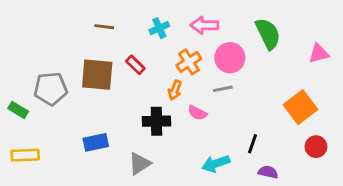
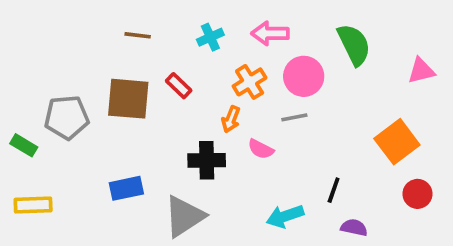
gray triangle: (140, 164) -> (184, 216), size x1.4

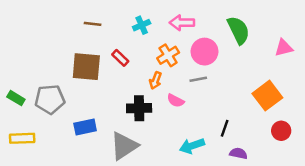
gray pentagon: (67, 117) -> (50, 99), moved

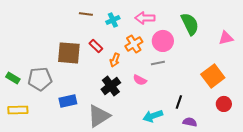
brown line: (93, 24) -> (86, 14), moved
orange arrow: (155, 80) -> (115, 60), moved
black cross: (139, 108) -> (111, 86), turned -36

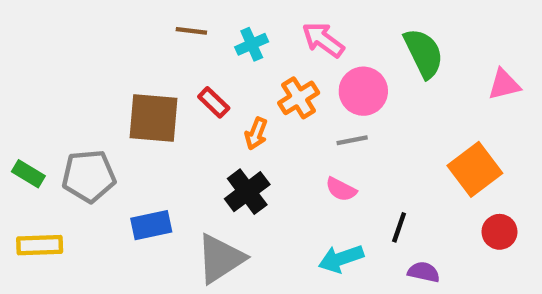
pink arrow: (145, 18) -> (323, 40), turned 36
pink semicircle: (140, 80) -> (341, 189), moved

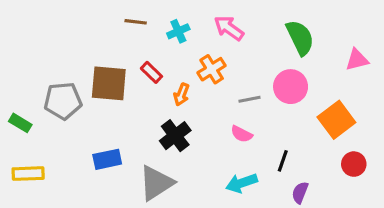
pink circle: (363, 91) -> (291, 87), moved
gray pentagon: (89, 176) -> (63, 101), moved
purple semicircle: (424, 272) -> (300, 193), turned -80

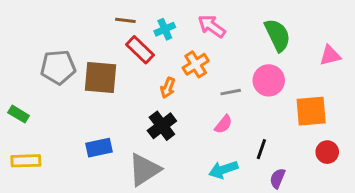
red rectangle: (151, 72) -> (140, 50), moved, size x1.4
gray pentagon: (63, 101) -> (58, 67), moved
orange square: (336, 120) -> (311, 111), turned 32
pink semicircle: (242, 134) -> (223, 124), turned -78

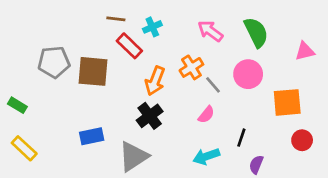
pink arrow: (212, 26) -> (210, 31), moved
orange cross: (196, 64) -> (191, 67), moved
orange arrow: (168, 88) -> (155, 81), size x1.5
gray line: (231, 92) -> (213, 85), turned 60
yellow rectangle: (26, 161) -> (24, 148), turned 45

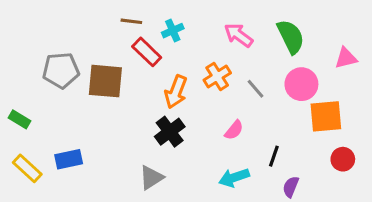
pink circle: (248, 74) -> (301, 84), moved
gray line: (213, 85) -> (255, 89), moved
blue rectangle: (92, 136) -> (69, 159), moved
gray triangle: (133, 156) -> (151, 178), size x0.7

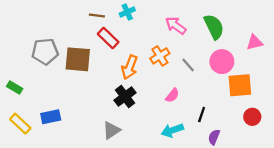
cyan cross: (173, 31) -> (127, 12), moved

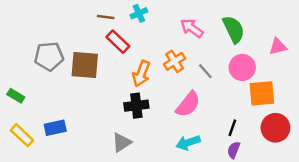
pink semicircle: (172, 95) -> (188, 104), size x1.6
black cross: (125, 97) -> (136, 106), turned 30
black line: (202, 115) -> (232, 128), moved
red circle: (252, 117) -> (275, 128), size x1.5

